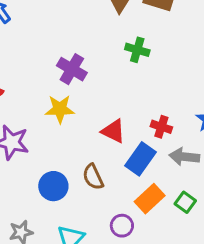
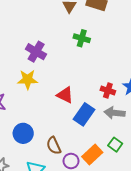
red cross: (161, 127) -> (108, 90), moved
brown semicircle: (93, 177) -> (54, 146), moved
orange rectangle: (150, 199) -> (92, 155), moved

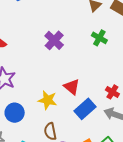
yellow star: (28, 80) -> (48, 100), moved
blue circle: (23, 133) -> (15, 113), moved

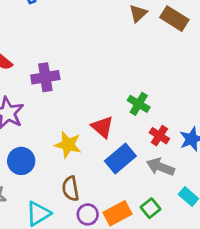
green cross: (99, 38) -> (139, 104), moved
purple cross: (54, 40) -> (45, 77), moved, turned 36

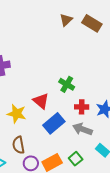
red cross: (159, 136) -> (82, 107), turned -32

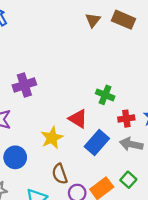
yellow star: (17, 114) -> (52, 138), turned -30

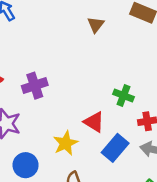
brown triangle: (93, 20) -> (96, 25), moved

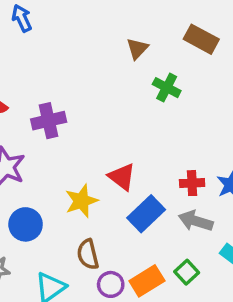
green cross: (123, 96) -> (167, 88), moved

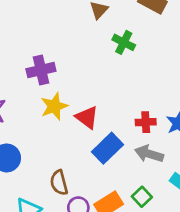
purple cross: (49, 121) -> (41, 70), moved
yellow star: (81, 201) -> (54, 106), moved

